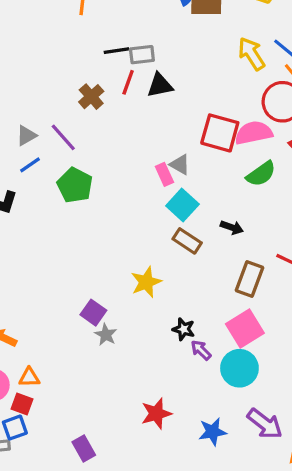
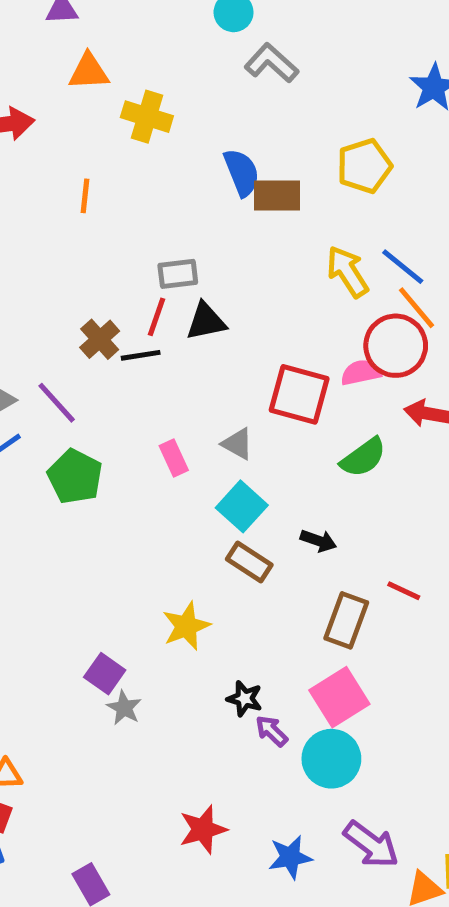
black line: (117, 51) -> (141, 355), moved
pink semicircle: (254, 133) -> (361, 373), moved, size x0.7
pink rectangle: (164, 174) -> (174, 458), moved

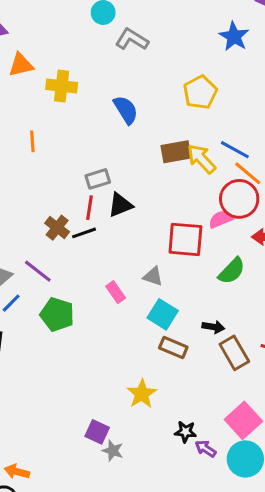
brown rectangle: (277, 196) -> (176, 152), moved
brown rectangle: (346, 620) -> (234, 353), moved, turned -40

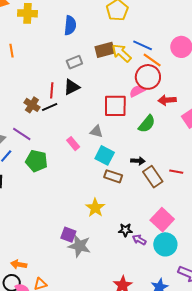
blue semicircle: (126, 110) -> (70, 25), turned 42
gray rectangle: (98, 179) -> (74, 62), moved
gray star: (113, 451) -> (79, 246), size x1.6

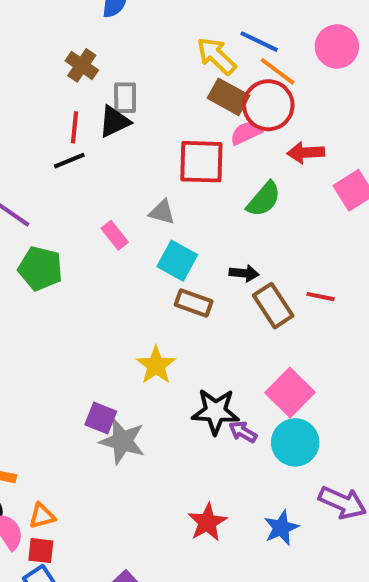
brown rectangle: (105, 50) -> (229, 97), moved, turned 42
gray rectangle: (74, 62) -> (125, 98), moved, turned -70
brown cross: (32, 105) -> (82, 65), moved
black star: (125, 230) -> (216, 411), size x1.6

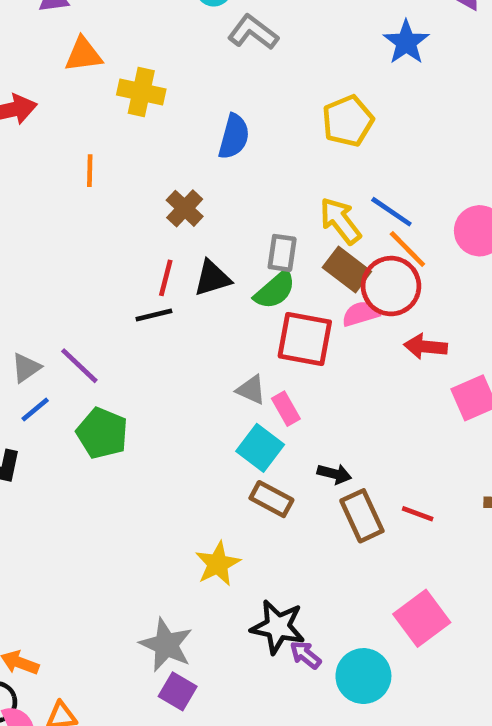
gray rectangle: (125, 98) -> (282, 253), moved
green semicircle: (264, 199) -> (275, 290), moved
pink rectangle: (115, 235) -> (286, 409), moved
pink square: (290, 392) -> (422, 618), moved
purple square: (101, 418) -> (178, 691), moved

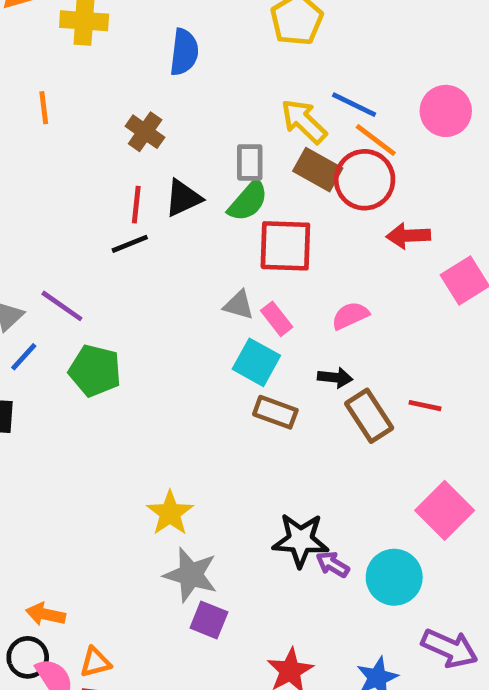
pink semicircle: (361, 314) -> (350, 316), moved
yellow star: (218, 564) -> (170, 513), moved

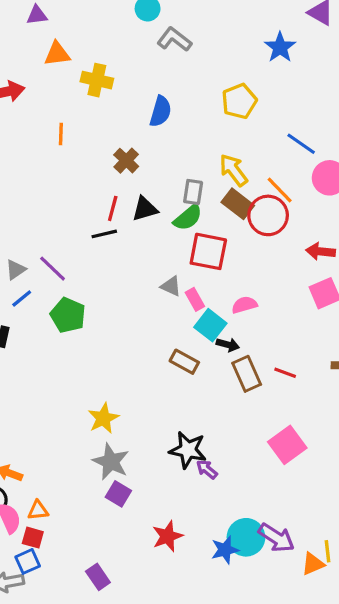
blue line: (354, 105) -> (301, 144), moved
red arrow: (408, 236) -> (320, 251), moved
cyan square: (256, 362) -> (210, 325), moved
cyan circle: (394, 577) -> (246, 537), moved

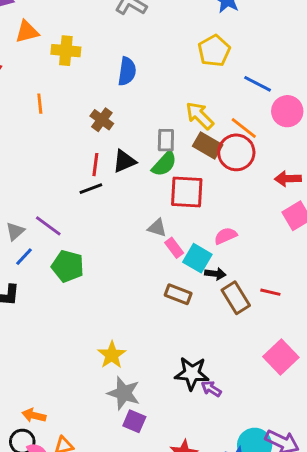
yellow pentagon: (239, 101) -> (214, 51), moved
pink rectangle: (195, 299) -> (174, 248), moved

